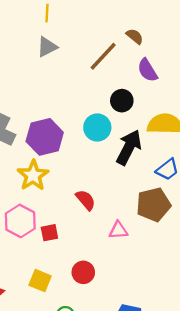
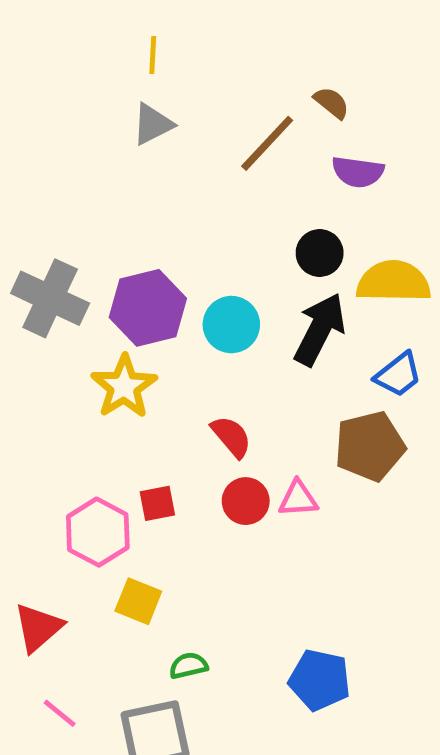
purple semicircle: (148, 70) -> (358, 172), turned -50
black circle: (122, 101) -> (320, 253), moved
cyan circle: (97, 128) -> (231, 325), moved
pink hexagon: (20, 221) -> (98, 532), moved
red circle: (83, 272) -> (246, 501), moved

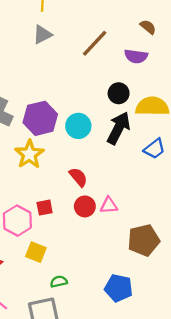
brown semicircle: (332, 103) -> (148, 27), moved
brown pentagon: (370, 446) -> (144, 240), moved

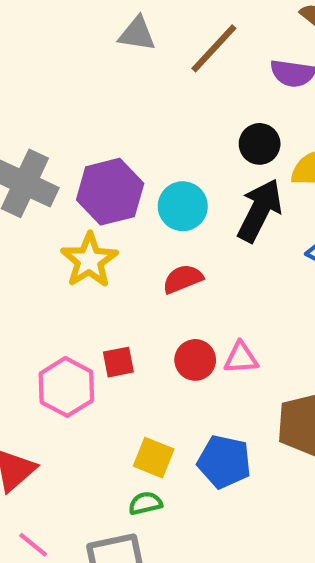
gray triangle: (42, 35) -> (137, 34), moved, turned 36
red semicircle: (78, 177) -> (183, 279), moved, turned -72
yellow square: (36, 252) -> (154, 458), moved
blue pentagon: (119, 288) -> (224, 462), moved

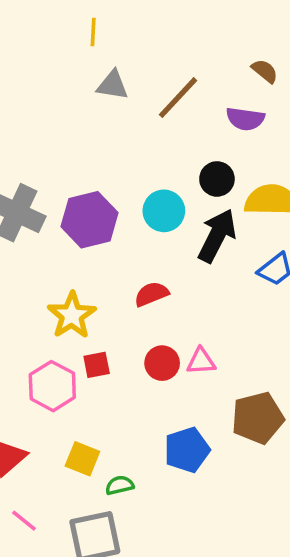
cyan circle: (183, 206) -> (164, 211), moved
yellow star: (89, 260) -> (72, 315), moved
yellow square: (154, 458) -> (82, 459), moved
blue pentagon: (224, 462) -> (187, 450), turned -30

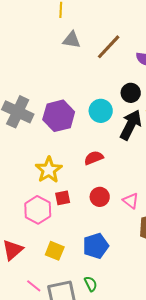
pink triangle: (201, 361) -> (131, 201), moved, turned 42
blue pentagon: (187, 450) -> (96, 246), moved
green semicircle: (120, 485) -> (91, 284), moved, turned 77
pink line: (24, 521) -> (34, 286), moved

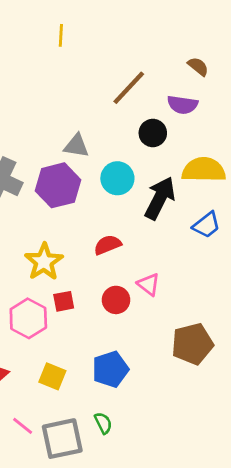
gray triangle: (72, 40) -> (76, 146), moved
black circle: (131, 93) -> (153, 133), moved
pink triangle: (131, 201) -> (149, 284), moved

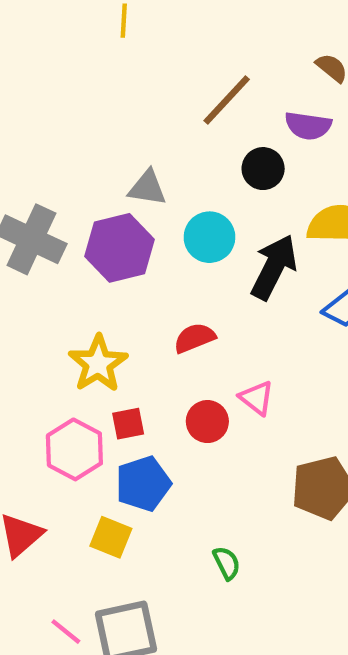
blue pentagon: (110, 369) -> (143, 484), moved
green semicircle: (103, 423) -> (227, 563), moved
pink line: (23, 426) -> (66, 632), moved

